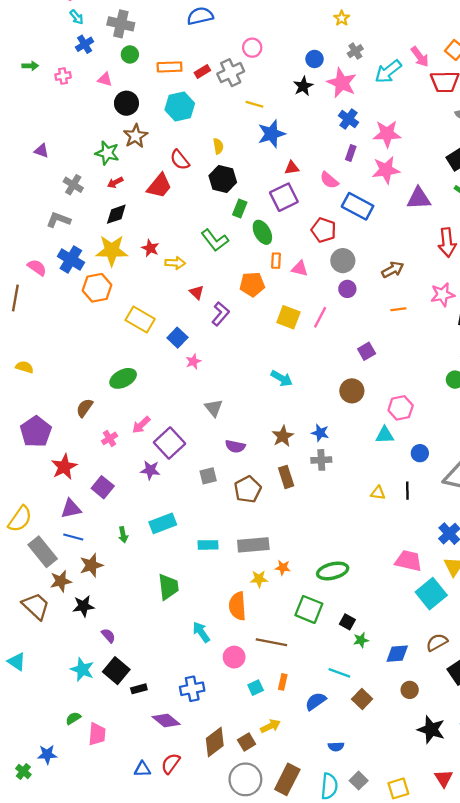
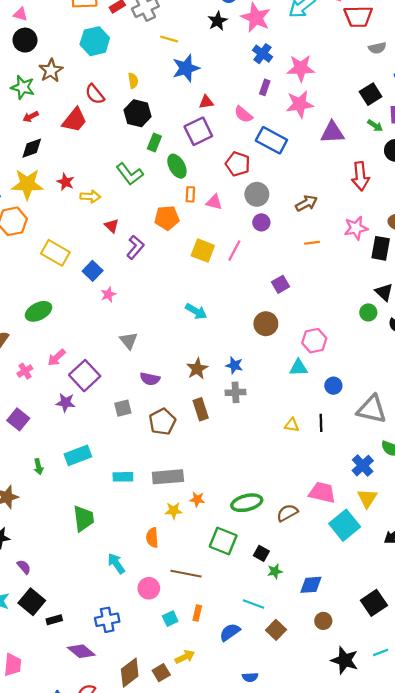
black circle: (126, 103) -> (25, 40), moved
orange semicircle: (237, 606) -> (152, 538), size x0.7
brown semicircle: (437, 642) -> (287, 513), moved

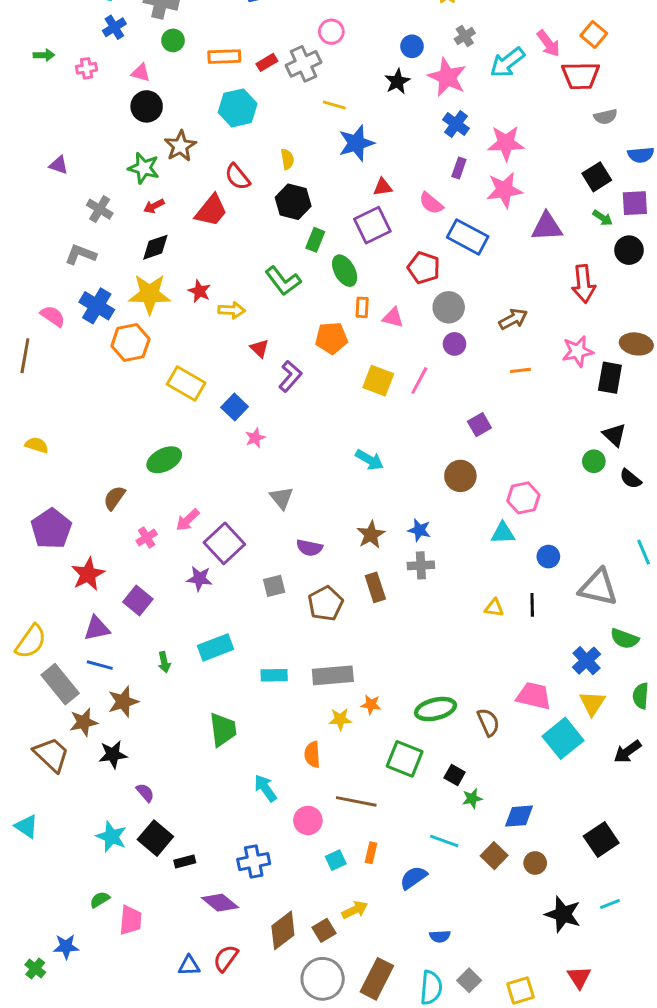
brown semicircle: (287, 513) -> (488, 722), turned 95
brown square: (276, 630) -> (494, 856), moved

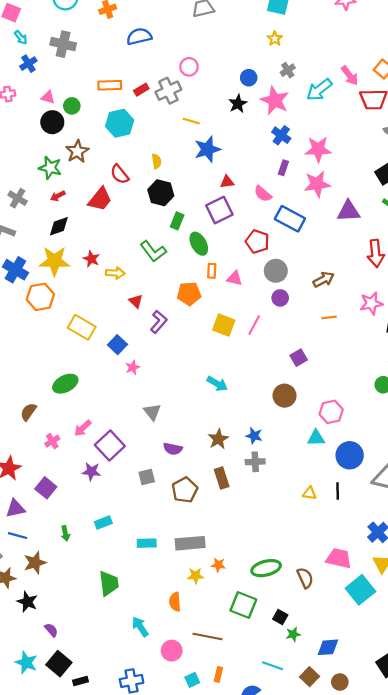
green circle: (173, 40) -> (72, 106), moved
blue circle: (548, 557) -> (350, 455), size x1.6
cyan rectangle: (216, 647) -> (103, 523), size x0.7
black star: (113, 754) -> (27, 602), turned 30

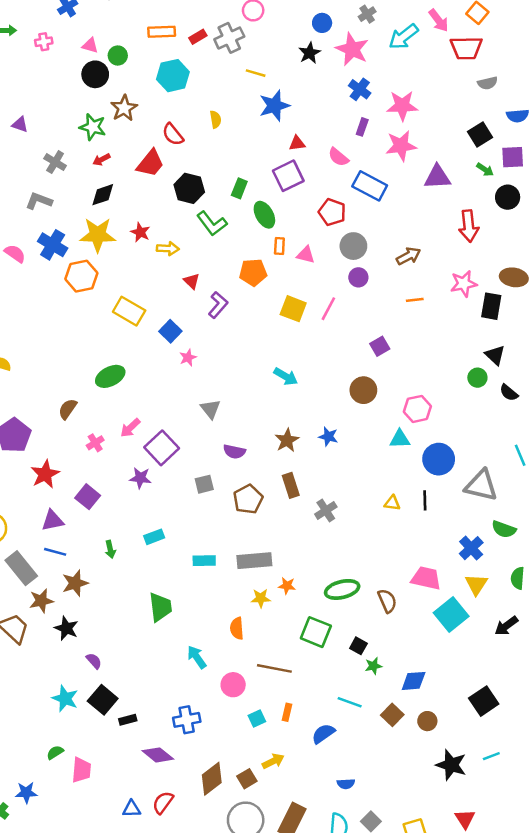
black hexagon: (161, 193) -> (189, 188), moved
gray cross: (255, 462) -> (326, 510), moved, turned -30

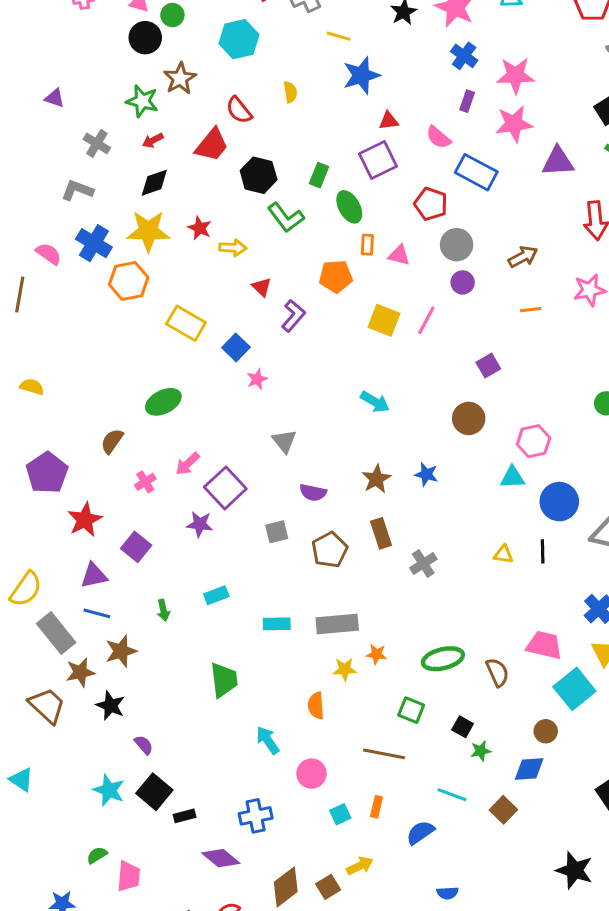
green square: (316, 632) -> (411, 710), size x0.7
brown line: (274, 668) -> (384, 754), moved
brown circle: (427, 721) -> (546, 731), moved

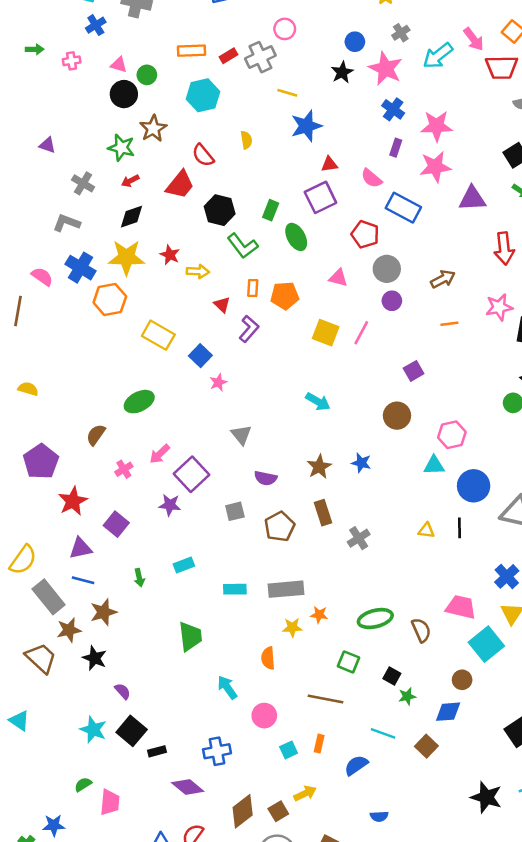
orange rectangle: (367, 245) -> (253, 288), moved

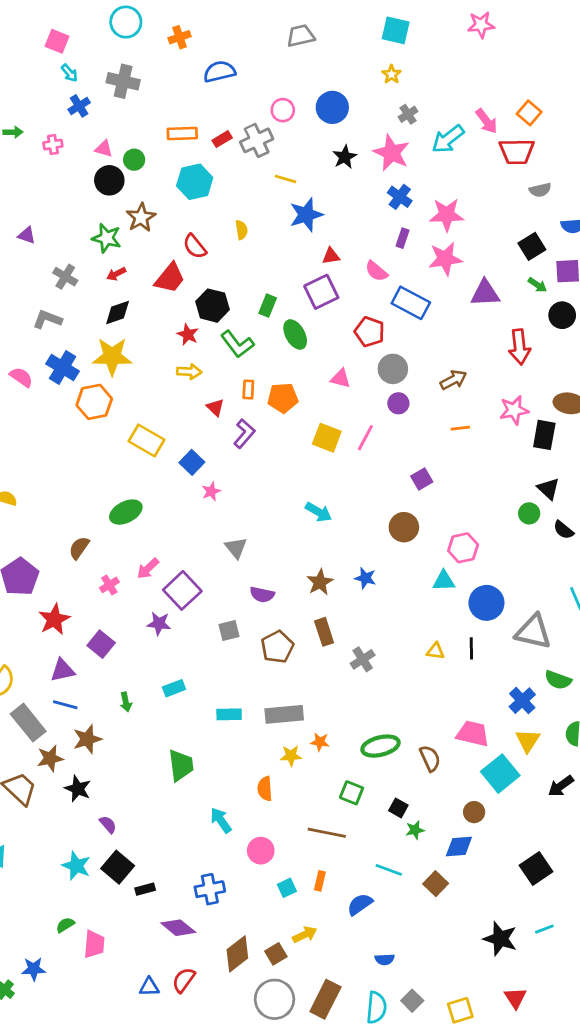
blue circle: (355, 42) -> (332, 107), moved, size x1.5
red star: (170, 255) -> (188, 334), moved

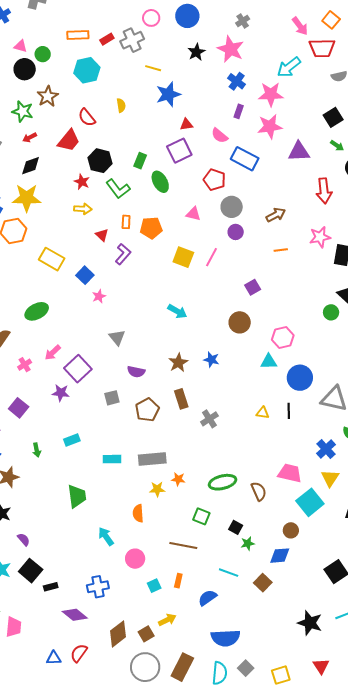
cyan arrow: (448, 139) -> (289, 67), moved
blue semicircle: (385, 959) -> (226, 638), size x2.0

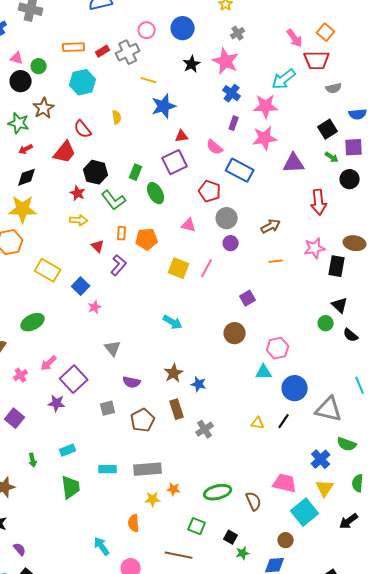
blue star: (211, 360) -> (199, 384), moved
black line: (289, 411) -> (284, 421), turned 35
green trapezoid: (77, 496) -> (71, 487), moved

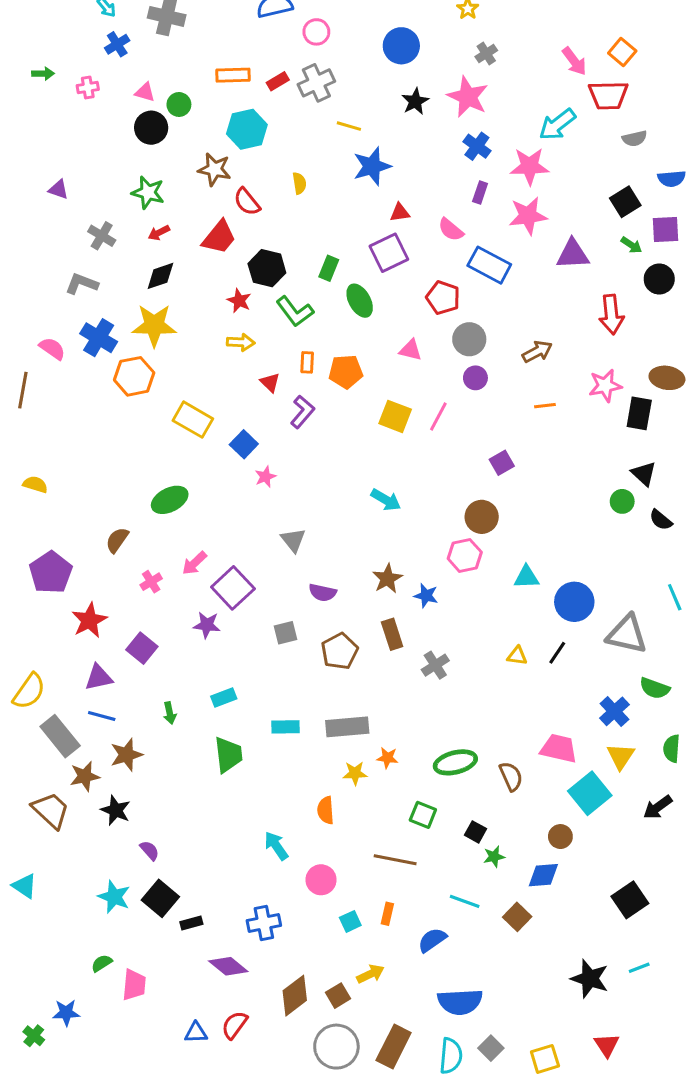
pink circle: (147, 30) -> (316, 32), moved
brown star: (44, 108) -> (214, 169), moved, turned -30
pink hexagon: (278, 348) -> (465, 555), moved

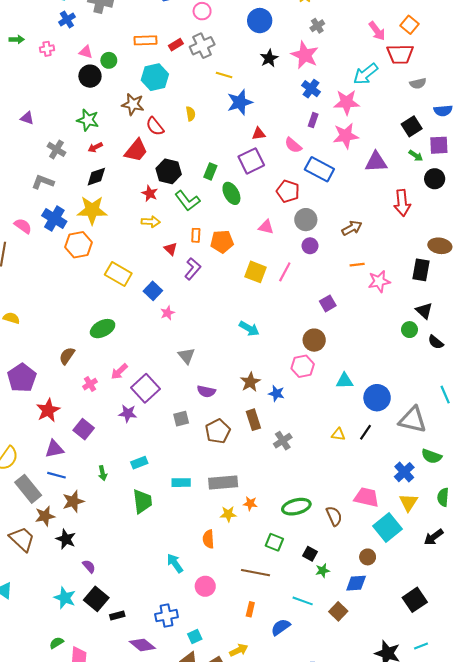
pink star: (605, 386) -> (379, 281), moved
cyan square: (350, 921) -> (195, 637), moved

